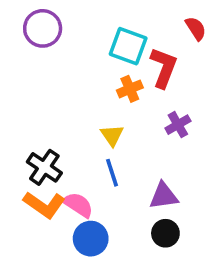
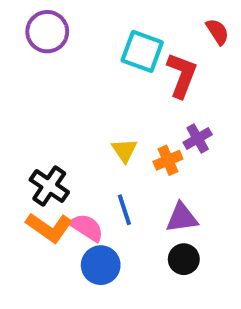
orange cross: (130, 89) -> (168, 160), moved
blue line: (112, 173) -> (124, 210), moved

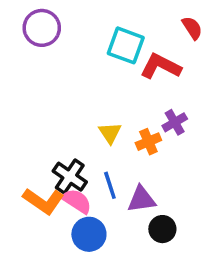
red L-shape: (182, 75) -> (161, 66), turned -84
black cross: (49, 186) -> (70, 177), moved
purple triangle: (182, 218) -> (141, 199), moved

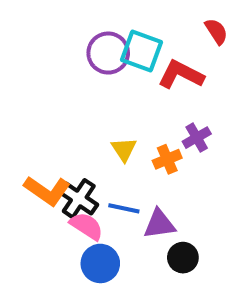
purple circle: (42, 28) -> (108, 53), moved
blue line: (110, 185) -> (124, 208), turned -60
orange L-shape: (44, 201) -> (47, 191), moved

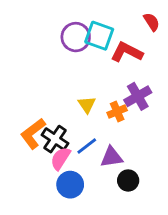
purple cross: (197, 138) -> (138, 96), size x1.4
orange L-shape: (47, 191) -> (33, 134), turned 108
blue line: (124, 208) -> (87, 146), turned -50
pink semicircle: (87, 226) -> (61, 158), turned -90

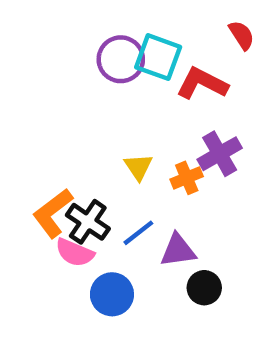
pink semicircle: (61, 158) -> (75, 253), moved, turned -100

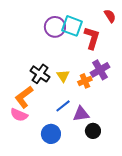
red L-shape: (202, 83) -> (92, 38), turned 80
black cross: (88, 222) -> (40, 74), moved
pink semicircle: (75, 253) -> (19, 115), moved

